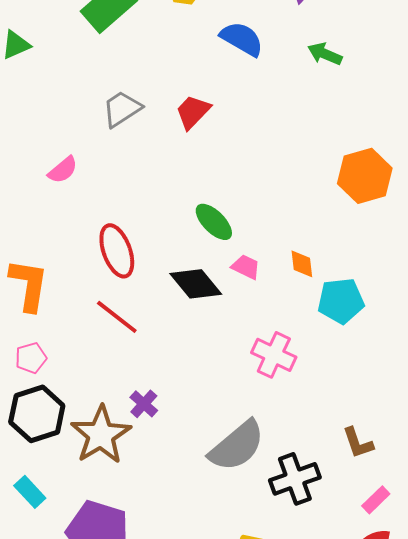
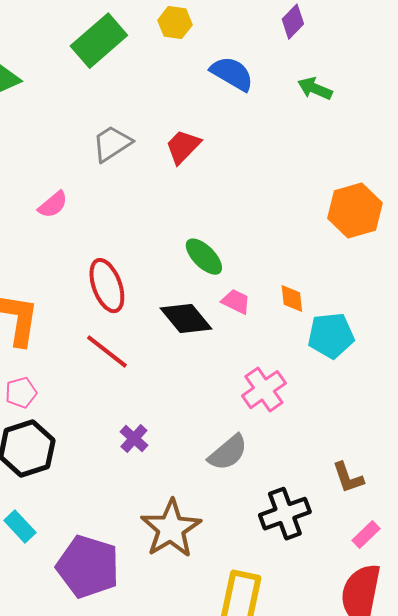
pink cross: (274, 355) -> (264, 390), turned 30
brown star: (101, 435) -> (171, 529), moved
gray semicircle: (237, 446) -> (228, 453), moved, size x0.7

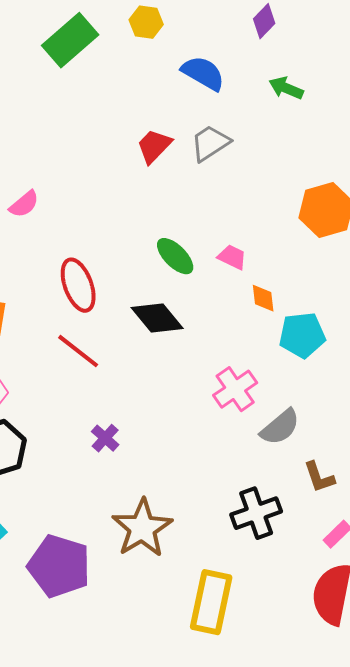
gray trapezoid: (112, 144) -> (210, 143), moved
pink trapezoid: (236, 302) -> (232, 257), moved
gray semicircle: (228, 453) -> (280, 427), moved

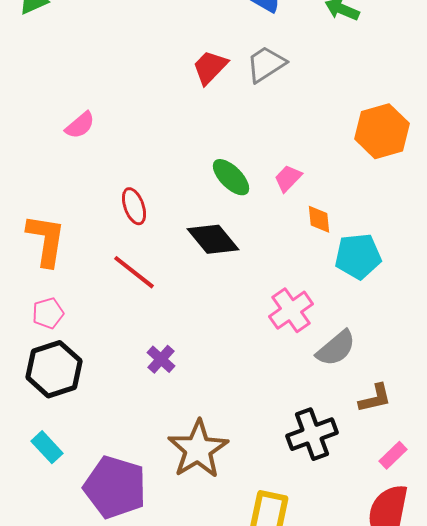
pink trapezoid: (232, 257) -> (288, 178), turned -72
red ellipse: (78, 285) -> (134, 206), size x0.7
brown L-shape: (319, 477) -> (375, 398), turned -84

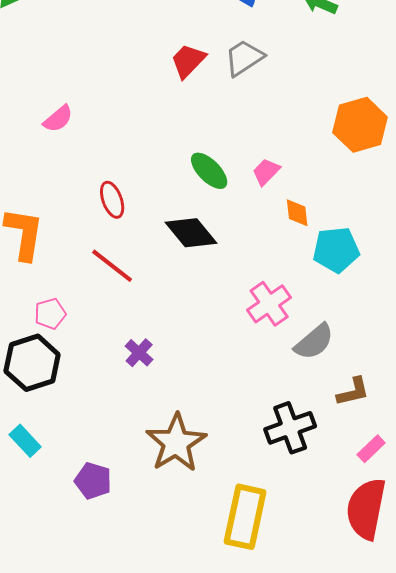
pink pentagon: (48, 313) -> (50, 314), moved
purple pentagon: (115, 487) -> (93, 481), size x0.6

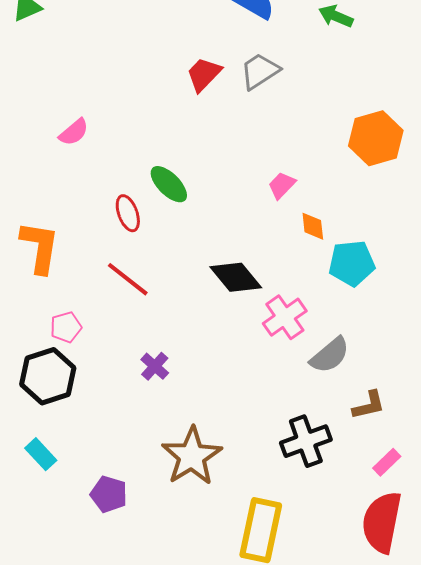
green ellipse: (209, 171) -> (169, 184), moved
black diamond: (191, 233) -> (236, 277), moved

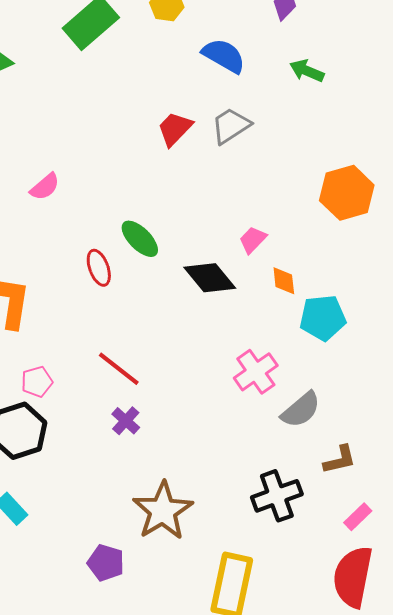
black diamond: (236, 277) -> (210, 278), moved
red line: (128, 279) -> (119, 369), moved
purple pentagon: (109, 494) -> (106, 563), moved

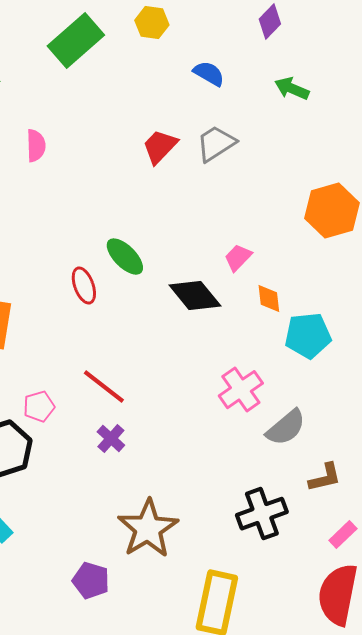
blue semicircle: (224, 56) -> (209, 74), size x0.7
pink semicircle: (45, 187) -> (36, 146), moved, turned -52
pink pentagon: (37, 382) -> (39, 407), moved

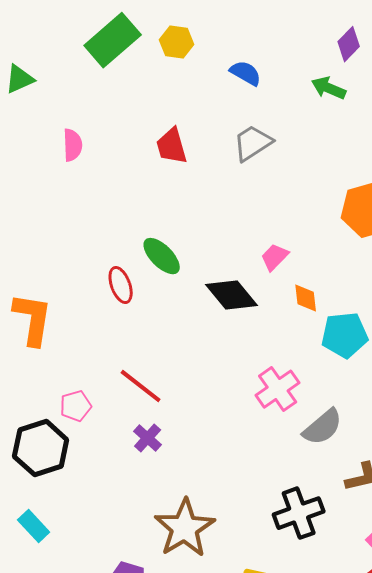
purple diamond: (270, 22) -> (349, 44), moved
yellow hexagon: (152, 23) -> (177, 42), moved
red trapezoid: (160, 147) -> (172, 146), moved, turned -60

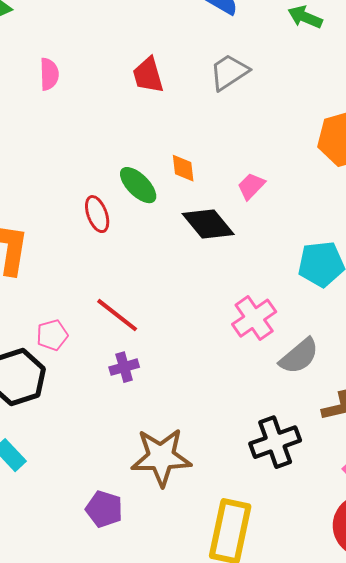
orange diamond: (306, 298) -> (183, 168), moved
purple cross: (148, 438) -> (124, 367), turned 32
brown star: (185, 528) -> (161, 457), turned 30

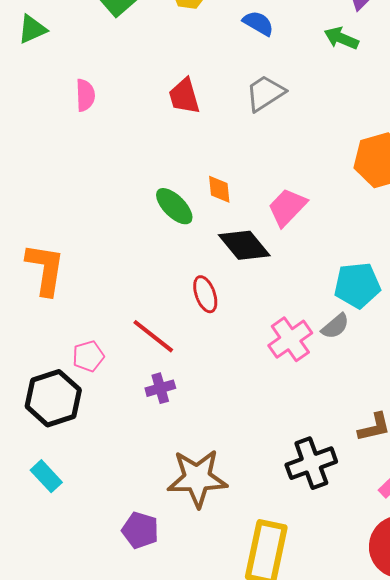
pink trapezoid: (251, 186) -> (287, 207), size x1.4
red ellipse: (97, 214) -> (205, 294), moved
gray semicircle: (299, 356) -> (335, 326), moved, size x0.7

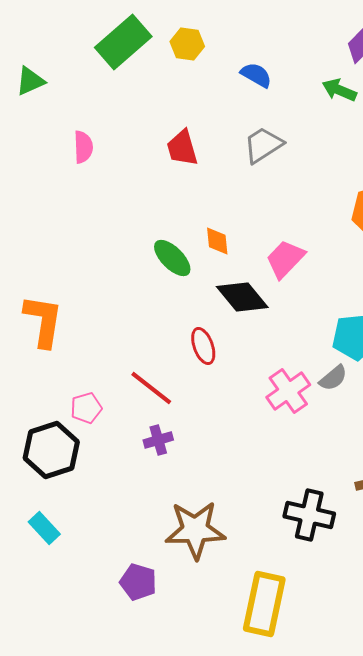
black cross: (311, 463) -> (309, 515), turned 33

